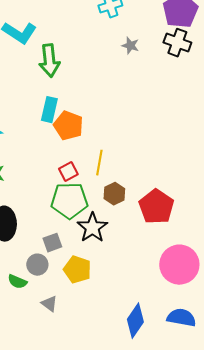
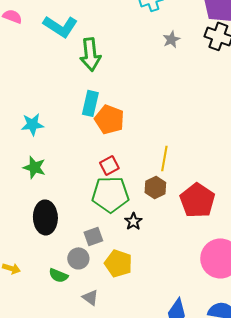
gray star: (130, 46) -> (171, 39), turned 30
yellow line: (99, 163) -> (164, 158), moved
black star: (92, 228) -> (133, 221), size x0.6

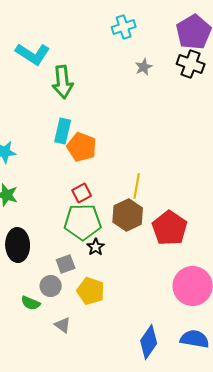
brown hexagon: (155, 187) -> (128, 215), size x1.4
black star: (133, 221) -> (96, 247), moved

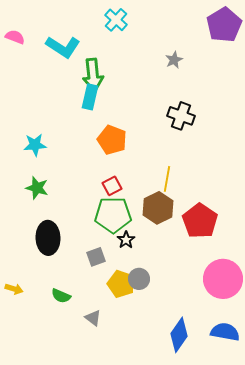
cyan cross: (124, 27) -> (116, 20), moved, turned -30
black cross: (191, 64) -> (181, 116), moved
cyan rectangle: (63, 131) -> (90, 97), moved
gray circle: (51, 286) -> (139, 279), moved

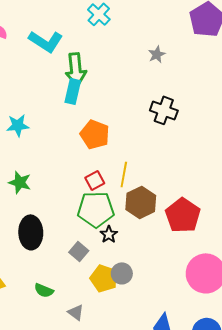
cyan star: (35, 145) -> (18, 125), moved
yellow line: (167, 179) -> (124, 174), moved
gray square: (96, 257) -> (79, 251), turned -30

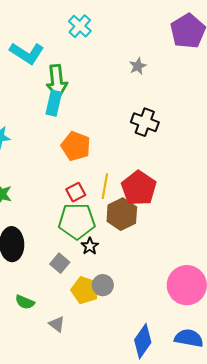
red pentagon: (183, 215) -> (139, 188), moved

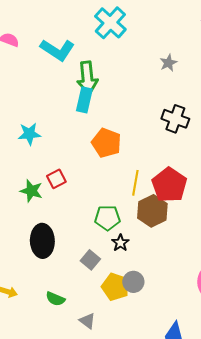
cyan cross: (80, 26) -> (110, 23), size x1.4
red square: (76, 192) -> (56, 179), moved
green pentagon: (77, 221) -> (107, 218), size x0.7

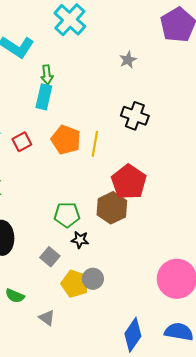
green arrow: (87, 78) -> (47, 75), size x0.6
red square: (56, 179) -> (22, 142), moved
yellow line: (135, 183) -> (95, 144), moved
black star: (120, 243) -> (80, 240), turned -30

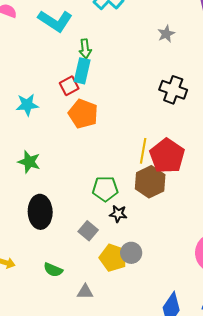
orange pentagon: (66, 140) -> (83, 114), moved
red square: (22, 142) -> (69, 86), moved
yellow line: (95, 144) -> (143, 151), moved
gray triangle: (47, 318) -> (85, 292), turned -36

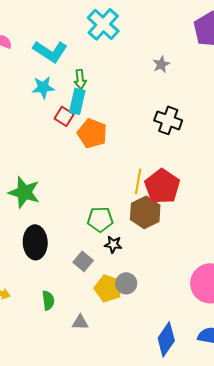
red square: (69, 86) -> (64, 116), turned -30
cyan star: (27, 105) -> (43, 87), moved
orange pentagon: (83, 114) -> (92, 133), moved
green star: (29, 162) -> (24, 192), size x1.4
green semicircle: (53, 270) -> (48, 300), turned -120

